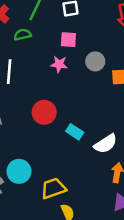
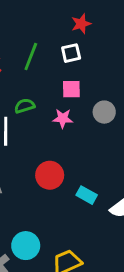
green semicircle: (23, 35) -> (25, 106), moved

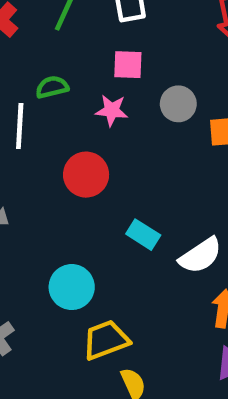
red circle: (50, 175) -> (86, 175), moved
cyan circle: (26, 246) -> (72, 287), moved

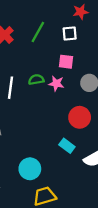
green semicircle: (52, 87) -> (36, 80), moved
red circle: (86, 175) -> (80, 117), moved

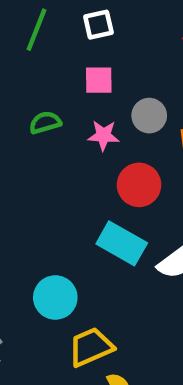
pink star: (56, 84) -> (103, 135), moved
cyan rectangle: (67, 146) -> (122, 243), size x1.5

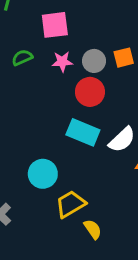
pink square: (99, 80) -> (55, 25), size x1.4
gray circle: (149, 116) -> (94, 61), moved

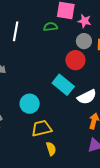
green semicircle: (22, 58) -> (51, 27), moved
pink star: (62, 62) -> (85, 21), moved

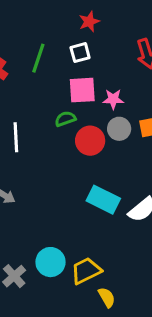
red circle: (75, 60) -> (90, 141), moved
cyan circle: (30, 104) -> (51, 262), moved

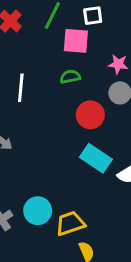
pink square: (82, 90) -> (76, 41), moved
red circle: (90, 141) -> (90, 115), moved

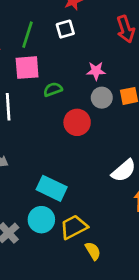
pink square: (76, 41) -> (27, 68), moved
cyan rectangle: (96, 158) -> (52, 188), moved

